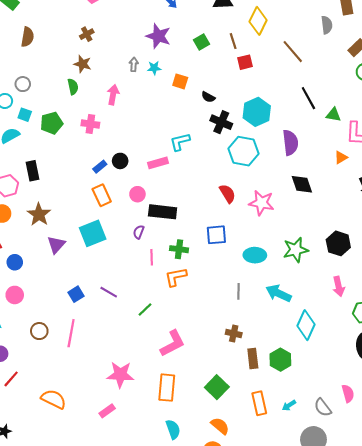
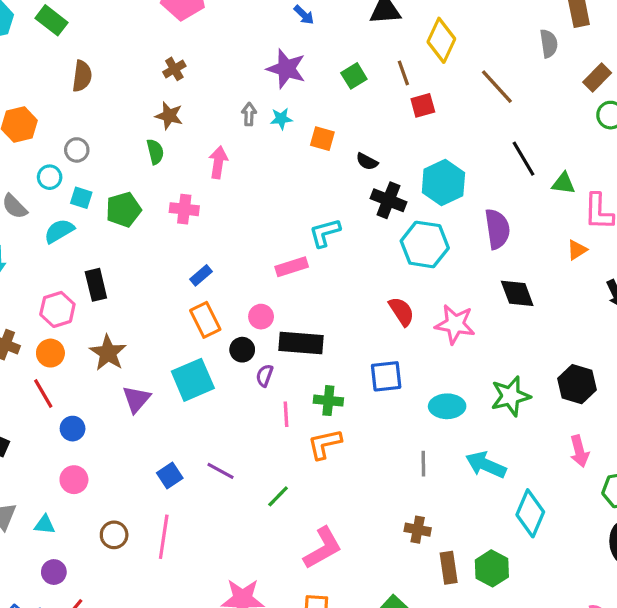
black circle: (120, 161) -> (242, 350), moved

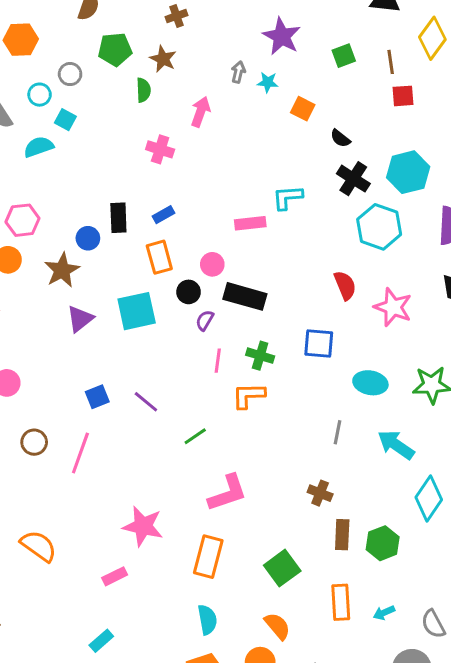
green pentagon: (123, 210) -> (115, 49), moved
black rectangle: (96, 285) -> (118, 218), moved
blue circle: (73, 429) -> (88, 238), moved

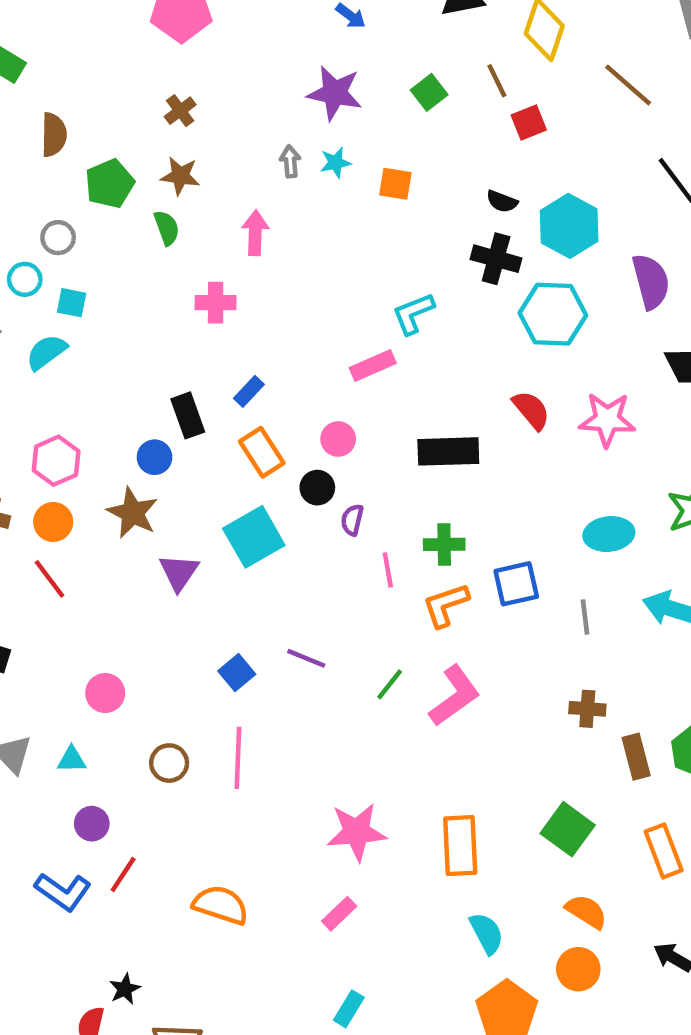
black semicircle: (340, 138) -> (502, 201), moved
black rectangle: (245, 296) -> (448, 451), moved
blue square: (319, 343) -> (516, 584), moved
pink L-shape: (228, 493) -> (455, 696), moved

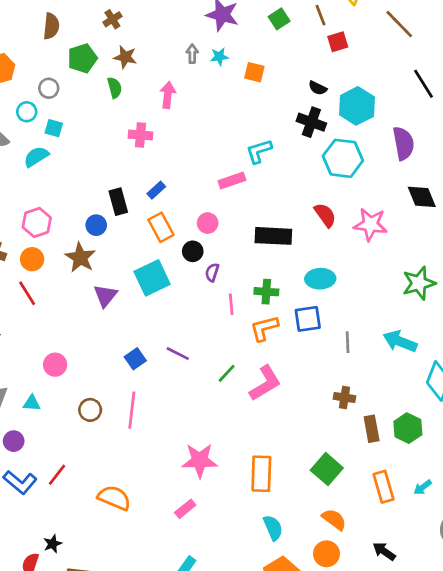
brown cross: (180, 111) -> (112, 19), moved
cyan ellipse: (609, 534) -> (320, 279), moved
purple circle: (92, 824) -> (14, 441), moved

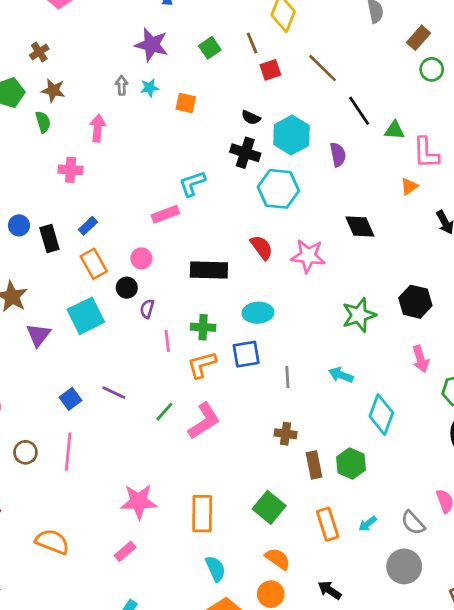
brown line: (399, 24) -> (323, 68), moved
purple semicircle: (403, 143) -> (338, 155), moved, size x0.7
blue circle: (96, 225) -> (19, 225), moved
cyan arrow: (400, 341) -> (341, 375), size x0.7

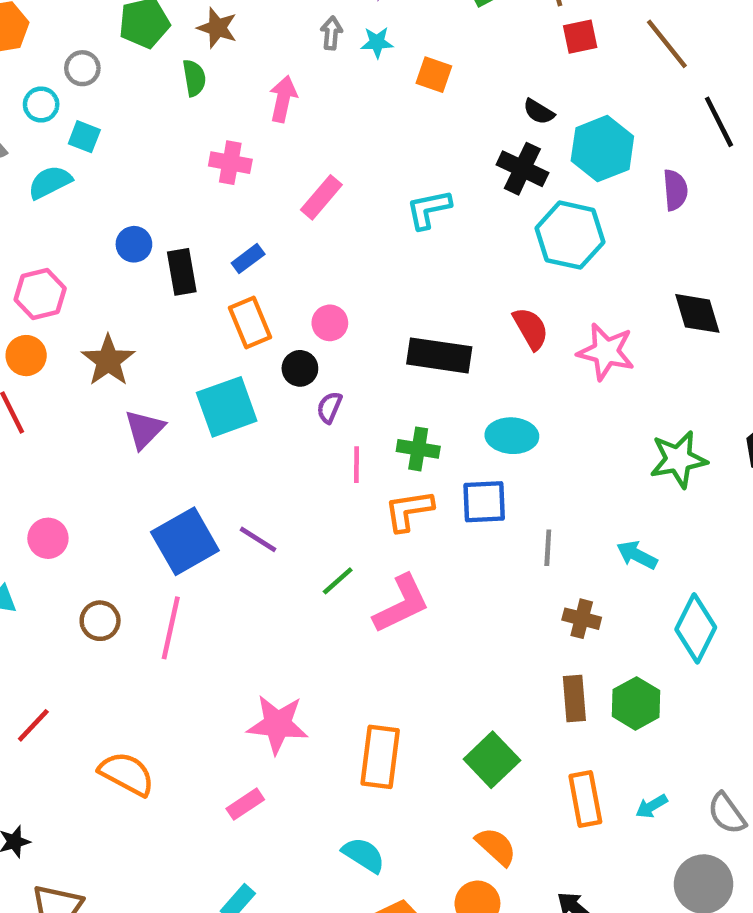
pink rectangle: (165, 214) -> (321, 197), moved, turned -36
blue square: (70, 399) -> (185, 541), size x1.8
brown cross: (286, 434) -> (582, 619), moved
cyan semicircle: (215, 569) -> (364, 855), moved, turned -40

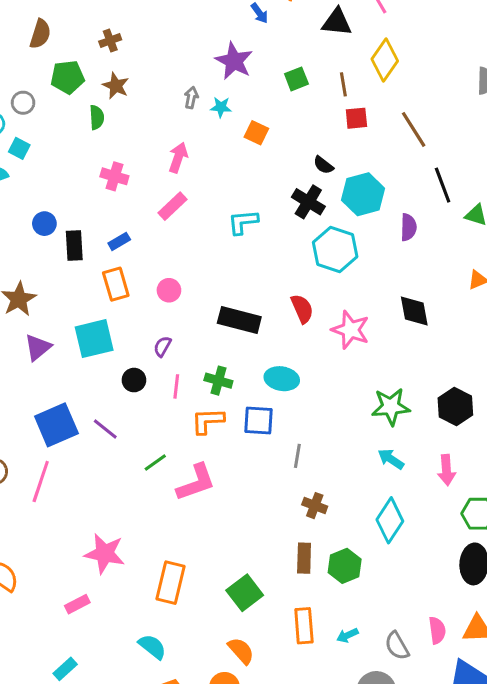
pink arrow: (283, 99) -> (178, 158), moved
black circle: (300, 368) -> (134, 380), moved
cyan arrow: (637, 555) -> (391, 459), moved

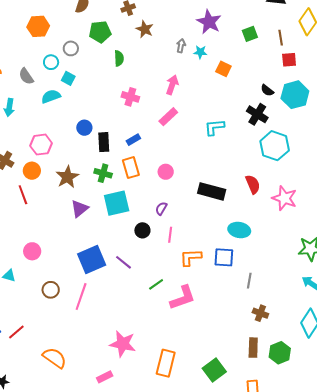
brown star: (116, 86) -> (145, 29), moved
cyan hexagon: (363, 194) -> (295, 95), moved
green cross: (218, 381) -> (103, 173), moved

